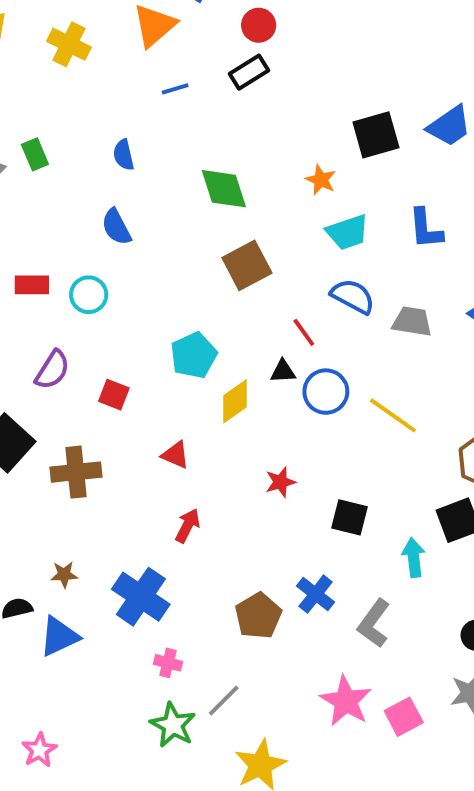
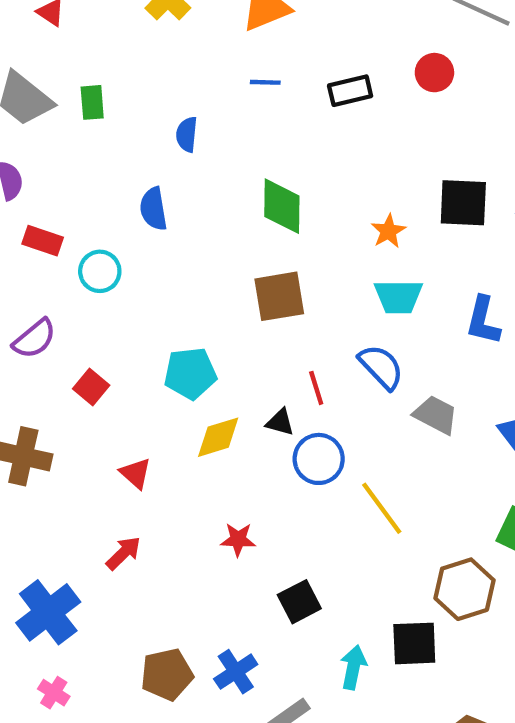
red circle: (259, 25) -> (434, 73), moved
black square: (350, 517) -> (299, 602), turned 30

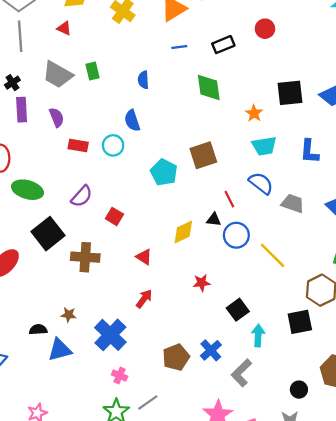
green diamond: (282, 206) -> (209, 88), moved
cyan circle: (100, 271) -> (113, 145), moved
cyan pentagon: (190, 373) -> (164, 172), moved, turned -30
cyan arrow: (353, 667) -> (258, 336), moved

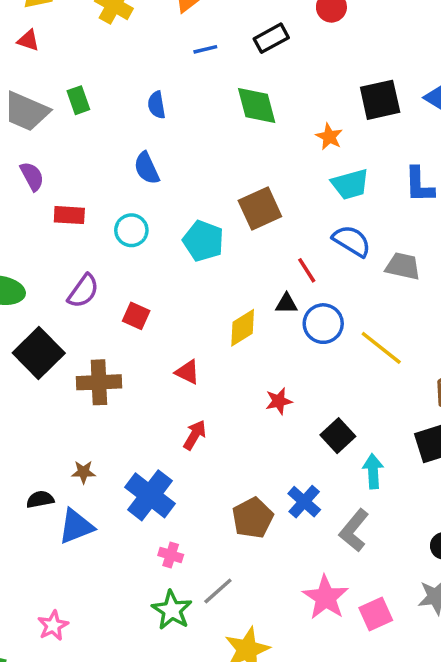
cyan circle: (113, 145) -> (131, 230), moved

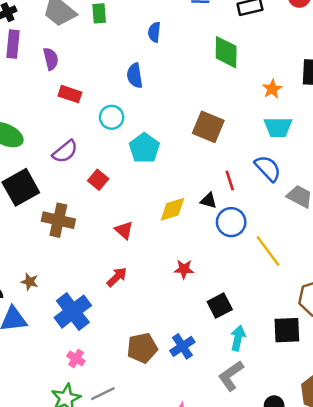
brown square: (260, 208) -> (208, 127), turned 32
cyan pentagon: (203, 241) -> (144, 148), moved
gray L-shape: (354, 530) -> (231, 376), moved

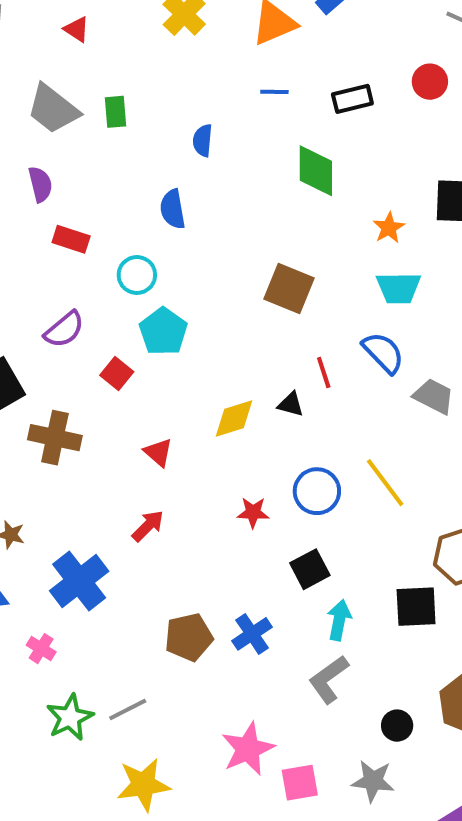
cyan pentagon: (144, 148) -> (163, 331), moved
blue circle: (231, 222) -> (317, 491), moved
pink cross: (76, 358) -> (41, 649), moved

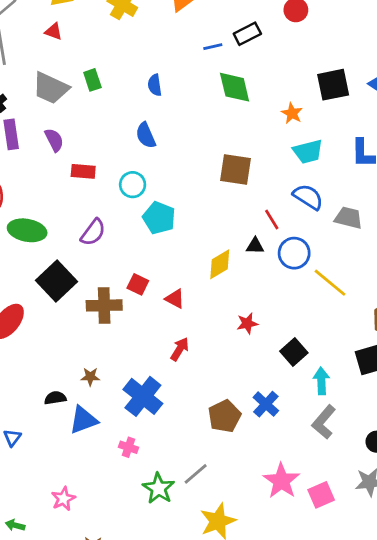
blue line: (274, 92) -> (213, 47), moved
red square: (117, 373) -> (138, 284), moved
blue circle: (317, 491) -> (294, 253), moved

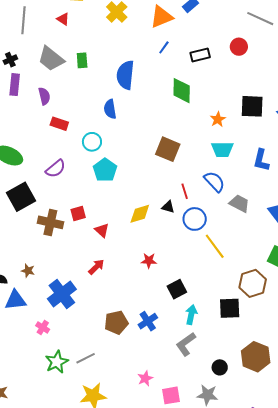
blue line: (213, 47) -> (164, 47), moved, turned -56
blue semicircle: (155, 85) -> (125, 75), size x1.8
red square: (138, 284) -> (78, 214), turned 35
pink star: (281, 481) -> (145, 378), size x0.6

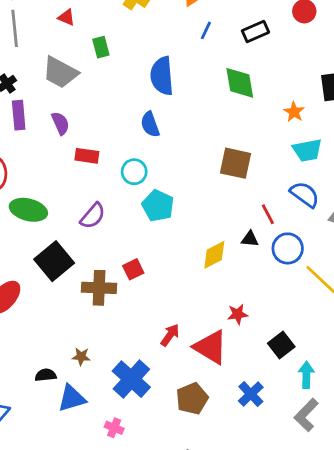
green rectangle: (82, 60) -> (101, 47), moved
red triangle: (102, 230) -> (211, 347), moved, size x1.8
brown pentagon: (116, 322) -> (192, 399), moved

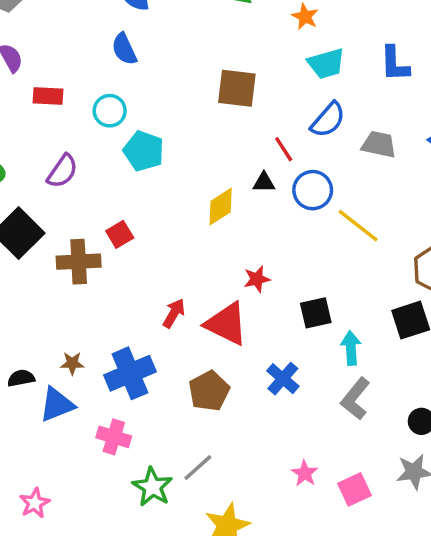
blue semicircle: (305, 194) -> (328, 120), turned 100
black square: (281, 345) -> (316, 313), turned 30
brown star: (81, 357) -> (72, 363), moved
blue cross: (131, 379) -> (130, 373), turned 30
pink cross: (114, 428) -> (114, 437), size x1.4

